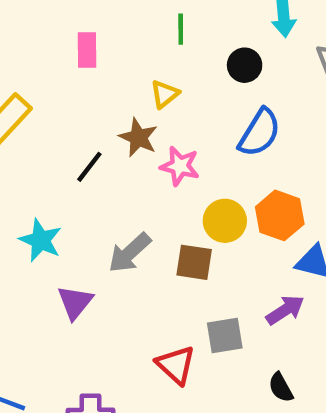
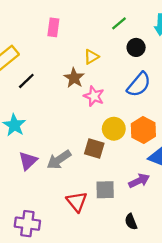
green line: (181, 29) -> (119, 23), moved, turned 42
black line: (89, 167) -> (26, 81), moved
gray arrow: (130, 253) -> (59, 160), moved

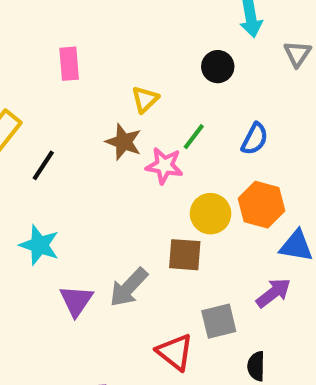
green line: (119, 23) -> (194, 137), moved
blue semicircle: (139, 84) -> (255, 139), moved, size x0.7
black semicircle: (131, 222) -> (256, 366), moved, turned 35

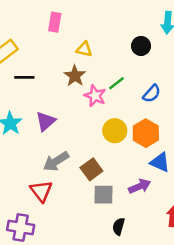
yellow triangle: (145, 99) -> (84, 49), moved, turned 42
black line: (43, 165) -> (24, 77), turned 42
brown square: (185, 255) -> (91, 169), moved, turned 35
purple triangle: (76, 301) -> (46, 121), moved
red triangle: (175, 352) -> (41, 191), moved

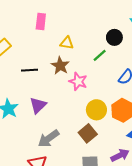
black line: (24, 77) -> (30, 70), moved
green line: (117, 83) -> (100, 55), moved
brown square: (91, 169) -> (88, 133), moved

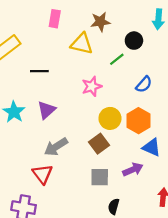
yellow triangle: (67, 43) -> (82, 44), size x1.5
brown star: (60, 66) -> (100, 22), moved, turned 30
pink star: (78, 81) -> (92, 86), turned 30

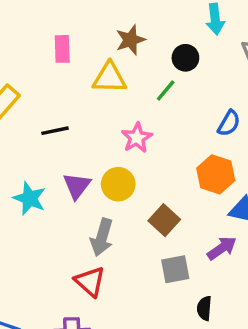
blue semicircle: (144, 84) -> (229, 123), moved
yellow circle: (110, 118) -> (118, 184), moved
gray arrow: (56, 147) -> (102, 237), turned -30

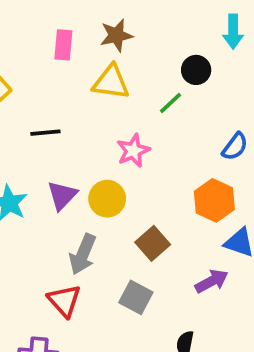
brown star: (130, 40) -> (116, 35), moved
gray square: (175, 269) -> (136, 297), moved, turned 32

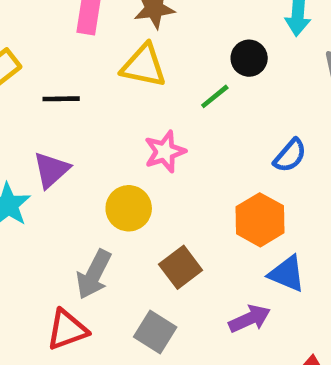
black line: (45, 133) -> (61, 99), moved
purple triangle: (62, 195) -> (51, 170), moved
red triangle: (64, 301) -> (67, 330), turned 48

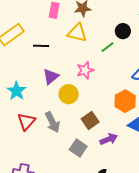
purple triangle: (51, 170) -> (51, 77), moved
gray arrow: (94, 274) -> (53, 122), turned -55
purple arrow: (250, 319) -> (109, 139), moved
red triangle: (67, 330) -> (26, 122), moved, turned -30

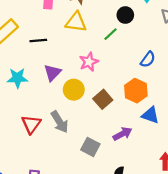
cyan star: (17, 91) -> (17, 78), moved, turned -30
brown square: (90, 120) -> (103, 99), moved

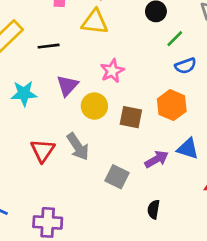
green line: (110, 34) -> (175, 39), moved
blue semicircle: (148, 59) -> (185, 66), turned 35
brown square: (103, 99) -> (131, 117), turned -36
blue triangle: (150, 115) -> (188, 149), moved

